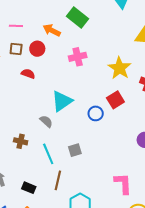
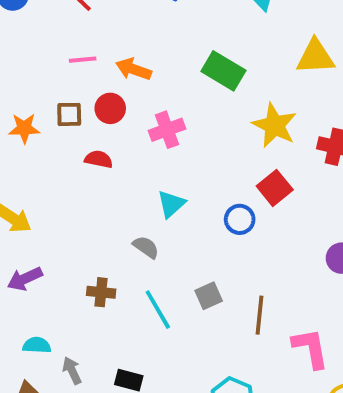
green rectangle: (77, 17) -> (223, 71), moved
pink line: (16, 26) -> (83, 60), moved
pink cross: (78, 57) -> (167, 130), moved
cyan triangle: (62, 101) -> (171, 204), size x0.7
brown line: (58, 180) -> (260, 315), moved

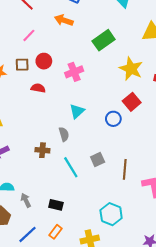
pink line: (83, 60) -> (29, 35), turned -40
orange arrow: (134, 69) -> (64, 20), moved
green rectangle: (223, 71) -> (104, 40), turned -65
gray semicircle: (146, 247) -> (64, 134), turned 40
brown cross: (101, 292) -> (42, 150), moved

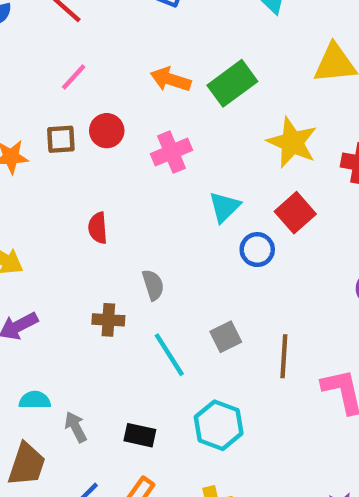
orange arrow: (64, 20) -> (171, 79), moved
red semicircle: (38, 88) -> (98, 228), moved, turned -104
cyan triangle: (77, 111) -> (225, 207), moved
cyan hexagon: (111, 214) -> (219, 425), moved

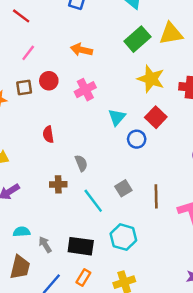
green rectangle: (232, 83) -> (137, 39), moved
black rectangle: (140, 435) -> (81, 246), size x1.5

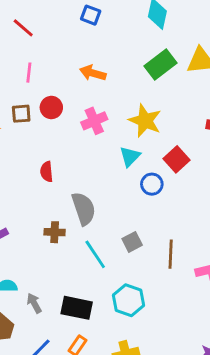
pink line: (28, 53) -> (29, 73), turned -35
yellow star: (151, 79) -> (145, 121), moved
gray semicircle: (81, 163) -> (84, 209), size x1.6

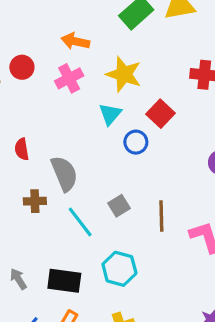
orange arrow: (93, 73) -> (75, 41), moved
red semicircle: (47, 172) -> (22, 149), moved

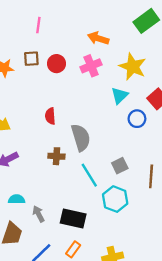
red circle: (22, 67) -> (56, 64), moved
cyan hexagon: (119, 269) -> (115, 199), moved

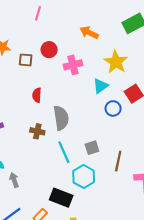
brown square: (31, 59) -> (26, 60), moved
pink cross: (91, 66) -> (73, 65), moved
black rectangle: (73, 219) -> (61, 198), moved

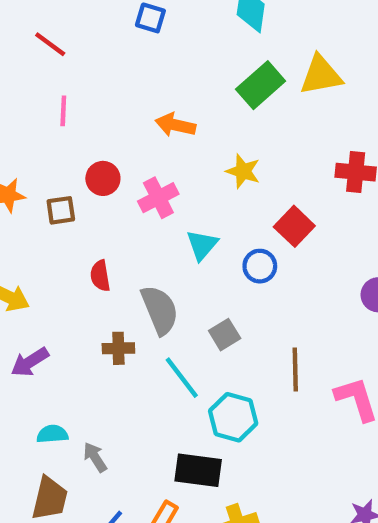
yellow star: (116, 62) -> (243, 171), size x0.7
cyan triangle: (101, 86) -> (202, 245), moved
gray square: (92, 148) -> (225, 335), moved

